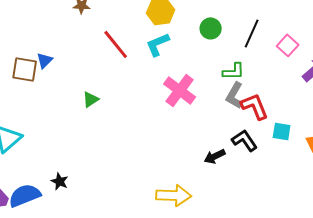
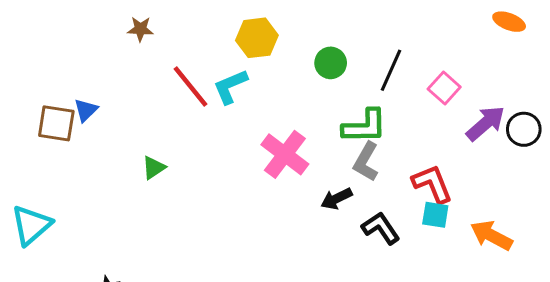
cyan L-shape: (158, 44) -> (230, 87), moved
green L-shape: (234, 71) -> (365, 126), size x1.4
red L-shape: (255, 106) -> (432, 184), moved
black arrow: (215, 156) -> (337, 199), moved

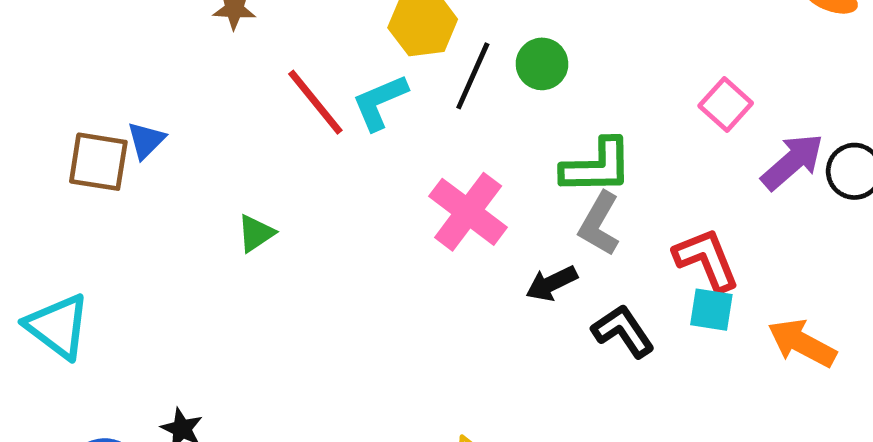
black line: (391, 70) -> (473, 76), moved
cyan triangle: (31, 225) -> (58, 326), turned -42

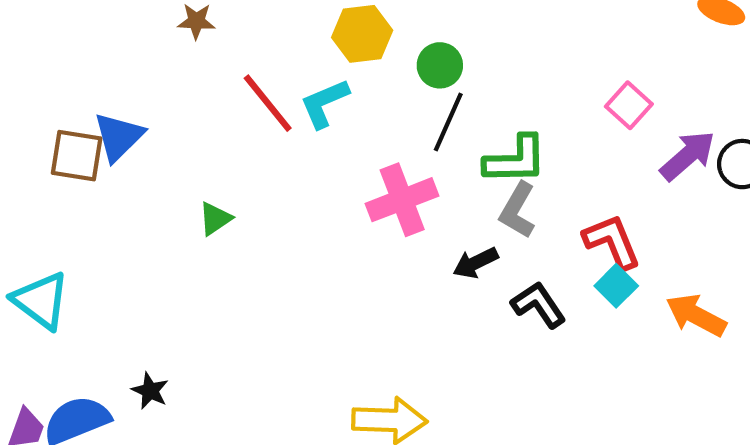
green circle: (542, 64) -> (440, 65), moved
black line: (473, 76) -> (448, 122), moved
blue triangle: (146, 140) -> (119, 137), size x1.5
pink cross: (468, 212) -> (402, 200), turned 32
cyan square: (711, 310) -> (616, 286), turned 36

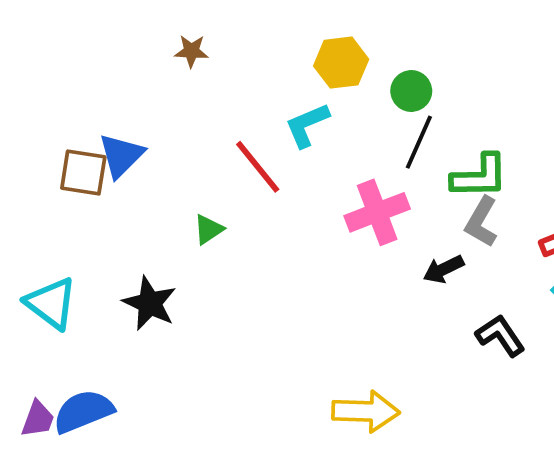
red line: (268, 103) -> (258, 167), moved
black L-shape: (539, 305) -> (500, 336), moved
black star: (150, 391) -> (150, 303), moved, size x1.6

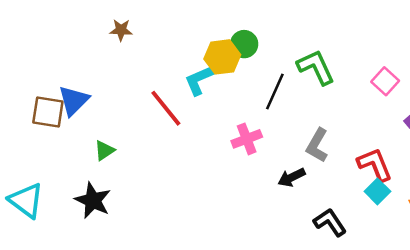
yellow hexagon: (341, 63) -> (222, 57), moved
green circle: (411, 91) -> (244, 44), moved
green L-shape: (479, 176) -> (316, 67), moved, turned -114
pink cross: (377, 212) -> (247, 139), size x0.7
green triangle: (208, 229) -> (104, 150), moved

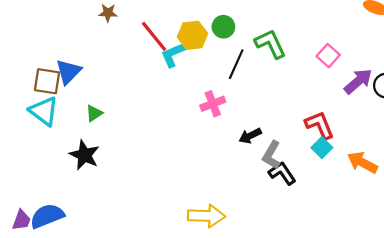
green circle: (244, 44) -> (223, 27), moved
red line: (166, 108) -> (154, 36), moved
gray L-shape: (317, 145) -> (272, 155), moved
cyan triangle: (26, 200) -> (44, 111), moved

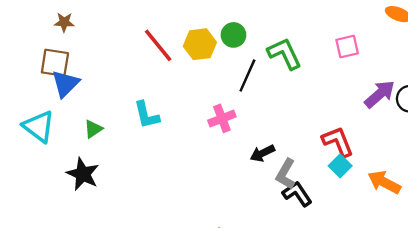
brown star: (108, 13) -> (64, 22), moved
cyan L-shape: (173, 55) -> (147, 115), moved, turned -80
pink square: (328, 56) -> (347, 47), moved, turned 35
brown square: (47, 81) -> (55, 63), moved

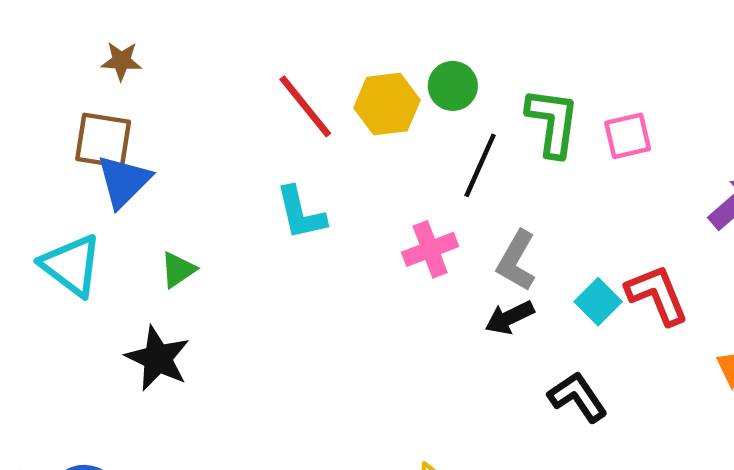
pink square: (347, 47) -> (628, 136), moved
green L-shape: (285, 54) -> (553, 122), turned 33
cyan L-shape: (147, 115) -> (301, 213), moved
cyan square: (340, 166) -> (598, 302), moved
gray L-shape: (286, 174) -> (516, 261), moved

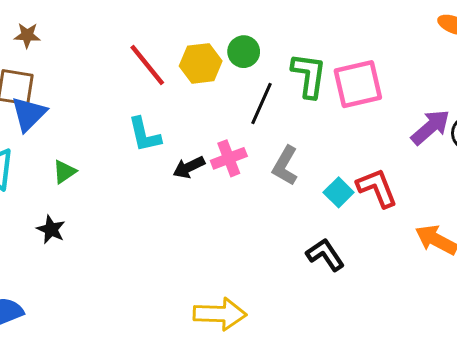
pink square: (628, 136) -> (358, 84), size x1.6
black arrow: (510, 317) -> (189, 167), moved
black star: (158, 358) -> (51, 230), size x0.7

